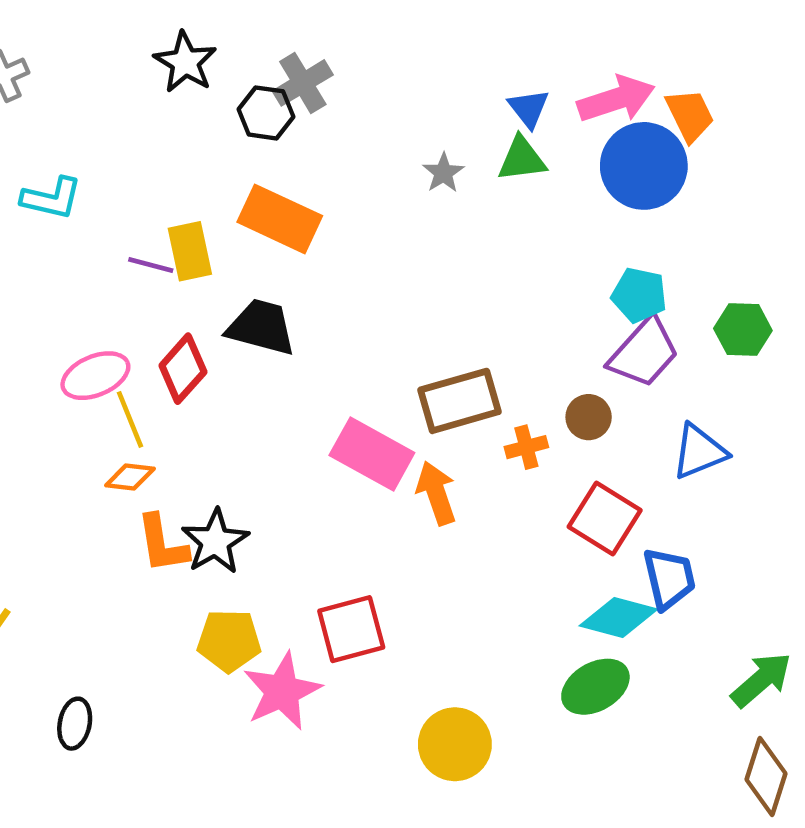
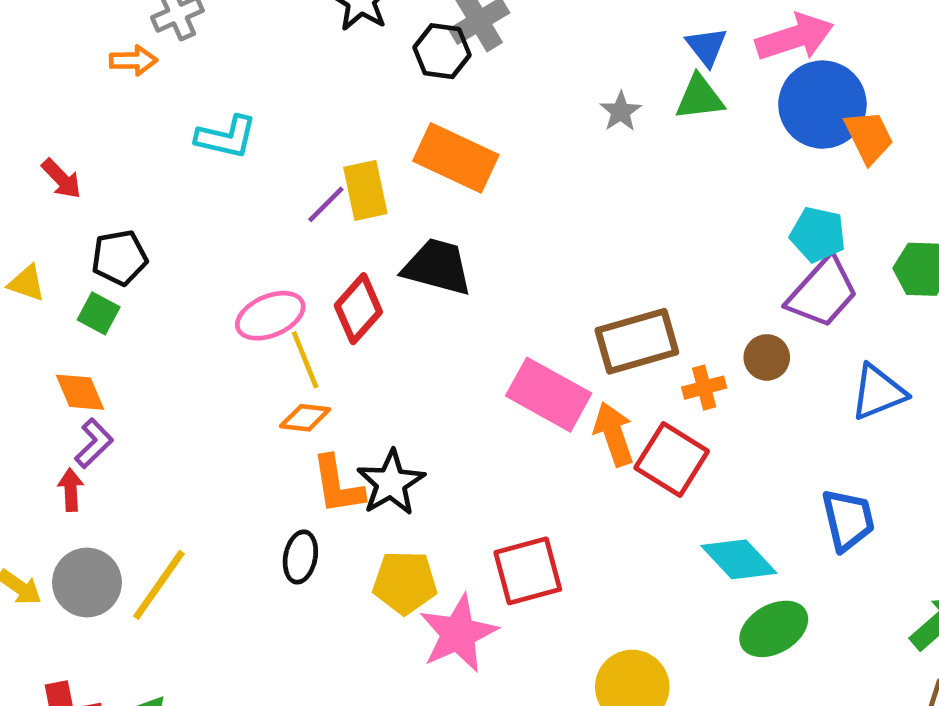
orange trapezoid: (690, 115) -> (869, 137), moved
purple line: (151, 265) -> (326, 204), turned -60
red square: (605, 518) -> (672, 460), moved
cyan diamond: (618, 618) -> (739, 559), moved, turned 32
black ellipse: (75, 724) -> (300, 557), moved

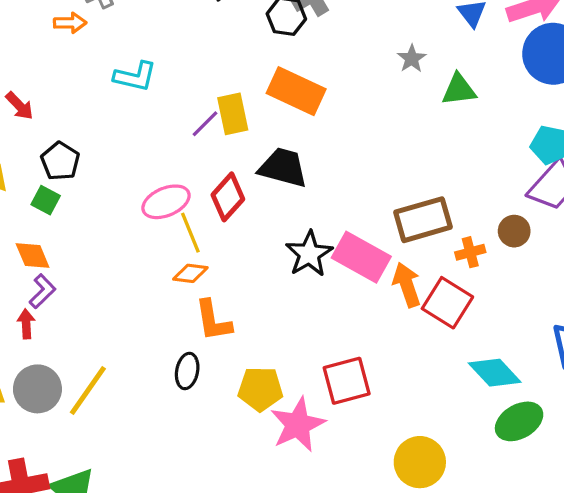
green triangle: (700, 98) -> (459, 90), moved
black pentagon: (119, 258) -> (60, 161), turned -30
black star: (391, 483) -> (309, 254), moved

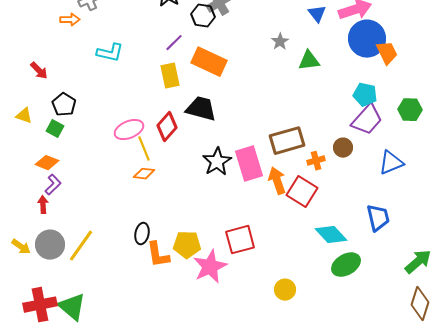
purple line: (205, 124) -> (174, 43), moved
orange diamond: (33, 255) -> (47, 163), turned -45
pink rectangle: (361, 257) -> (249, 164), turned 44
orange L-shape: (213, 321) -> (158, 255), moved
yellow circle: (420, 462) -> (285, 290), size x0.7

